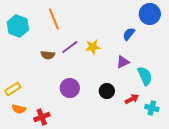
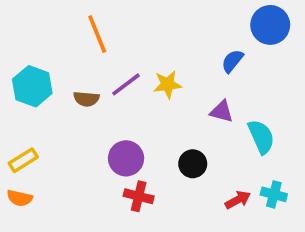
cyan hexagon: (18, 26) -> (32, 86), moved
purple triangle: (123, 62) -> (222, 111), turned 40
red arrow: (132, 99) -> (238, 200), moved
orange semicircle: (19, 109) -> (20, 198), moved
red cross: (42, 117) -> (139, 196), moved, turned 35

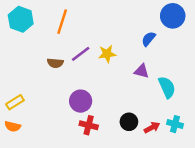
orange line: (97, 34) -> (62, 22), turned 40
cyan hexagon: (32, 86) -> (21, 19), moved
black circle: (193, 164) -> (129, 122), moved

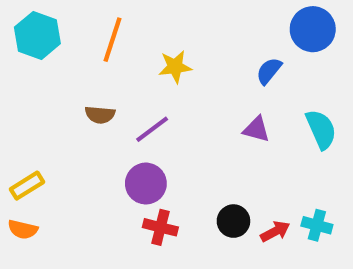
purple line: (81, 54) -> (152, 129), moved
yellow star: (107, 54) -> (175, 67), moved
cyan semicircle: (167, 87) -> (321, 129), moved

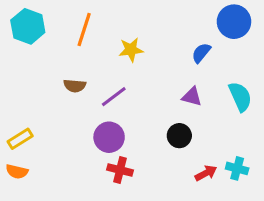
black circle: (233, 221) -> (179, 136), moved

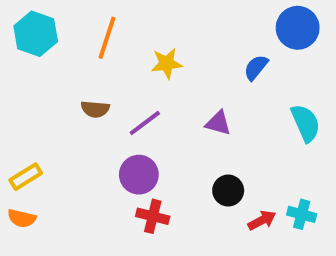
purple triangle: (192, 97) -> (218, 123), moved
black circle: (179, 136) -> (228, 191), moved

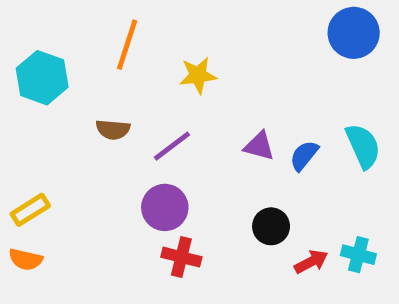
cyan hexagon: (36, 34) -> (42, 78), moved
blue semicircle: (256, 67) -> (304, 156), moved

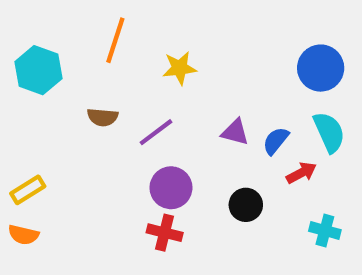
blue circle: (354, 33) -> (321, 68), moved
purple circle: (165, 207) -> (171, 188), moved
red arrow: (311, 262) -> (301, 173), moved

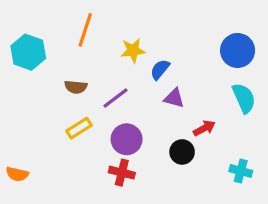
blue semicircle: (276, 141) -> (160, 69), moved
red arrow: (301, 173) -> (204, 128), moved
yellow rectangle: (28, 190) -> (79, 128), moved

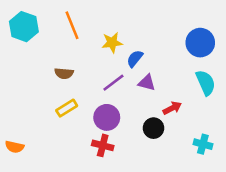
orange line: (85, 30) -> (72, 25), turned -40
cyan hexagon: (28, 52) -> (24, 27), moved
purple line: (115, 98) -> (113, 83), moved

